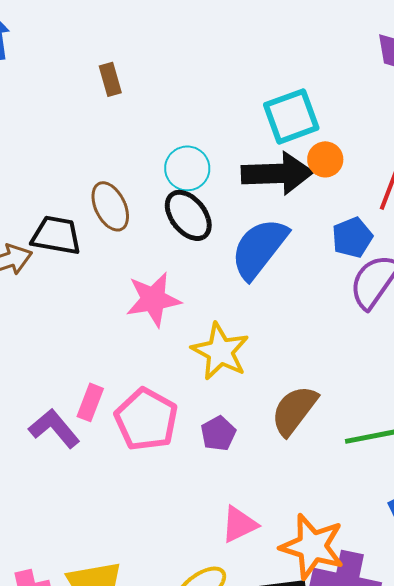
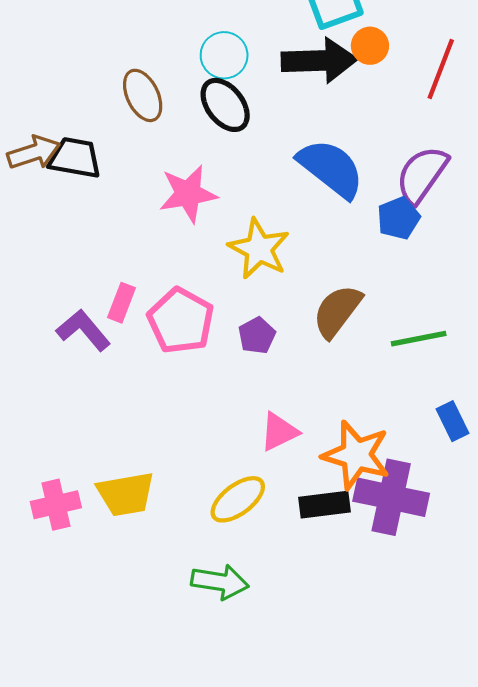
black trapezoid: (56, 235) -> (75, 158), moved
blue pentagon: (352, 237) -> (399, 218), moved
blue semicircle: (259, 248) -> (331, 168), moved, turned 90

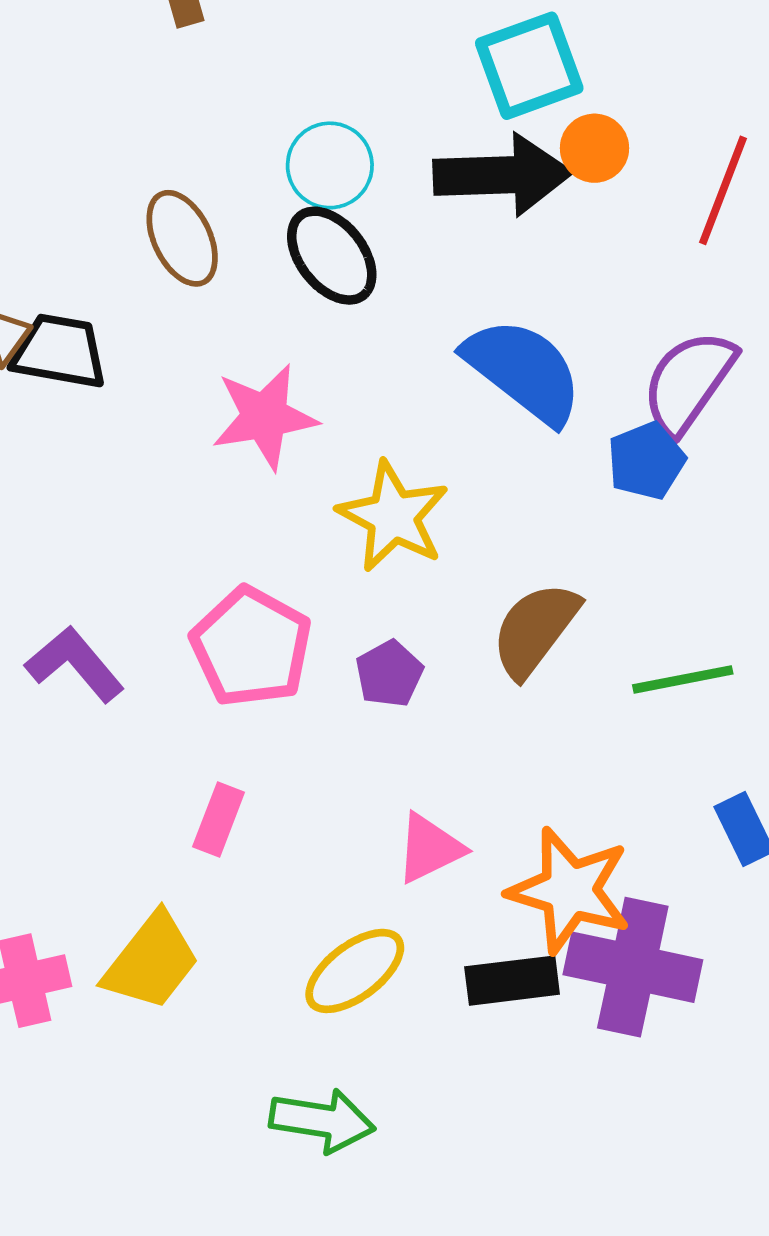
pink rectangle: (121, 303) -> (219, 819), moved
yellow trapezoid: (126, 494) -> (151, 961), turned -42

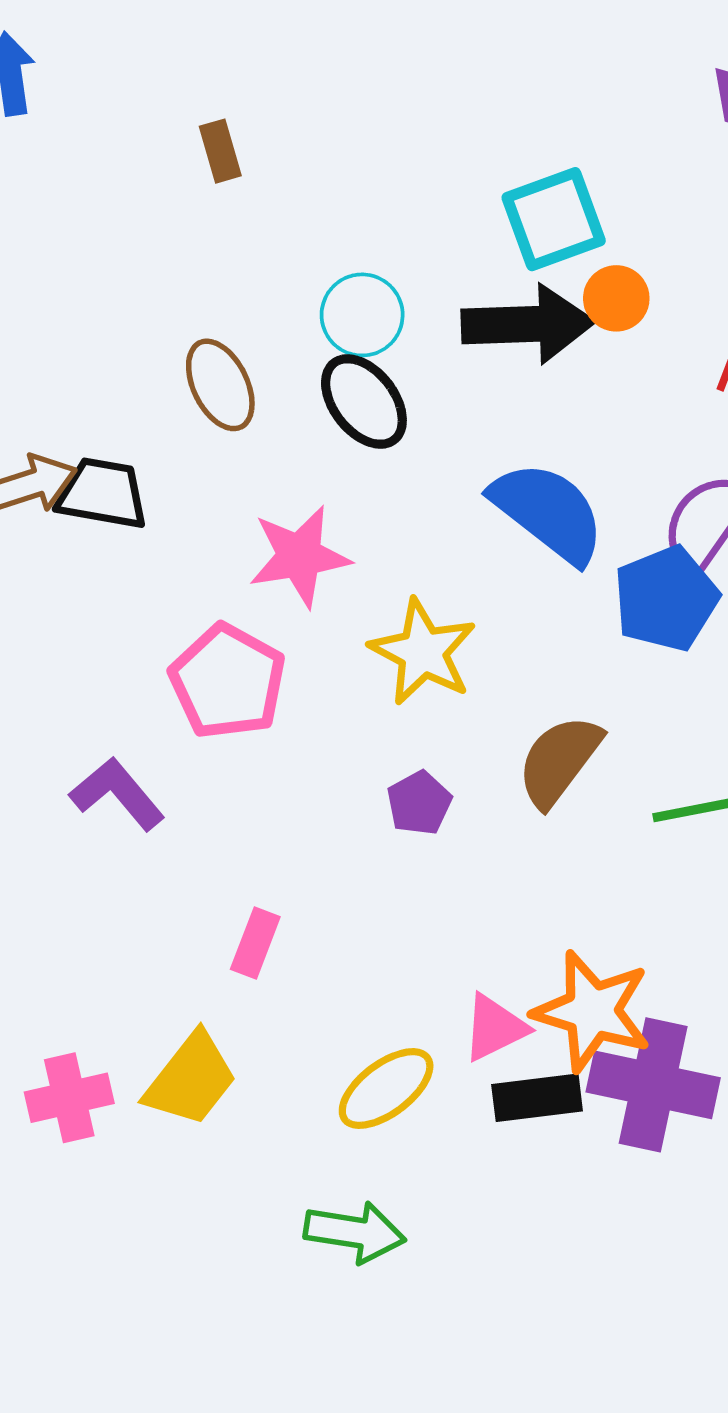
blue pentagon: (646, 461) -> (666, 599), size x1.4
pink pentagon: (251, 647) -> (228, 681), moved
pink triangle: (430, 848) -> (495, 1028), moved

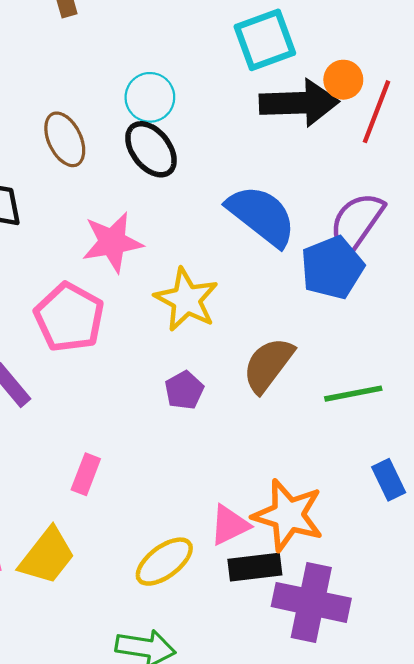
orange circle: (616, 298) -> (343, 80), moved
black arrow: (528, 324) -> (299, 103), moved
purple cross: (653, 1085) -> (311, 602), moved

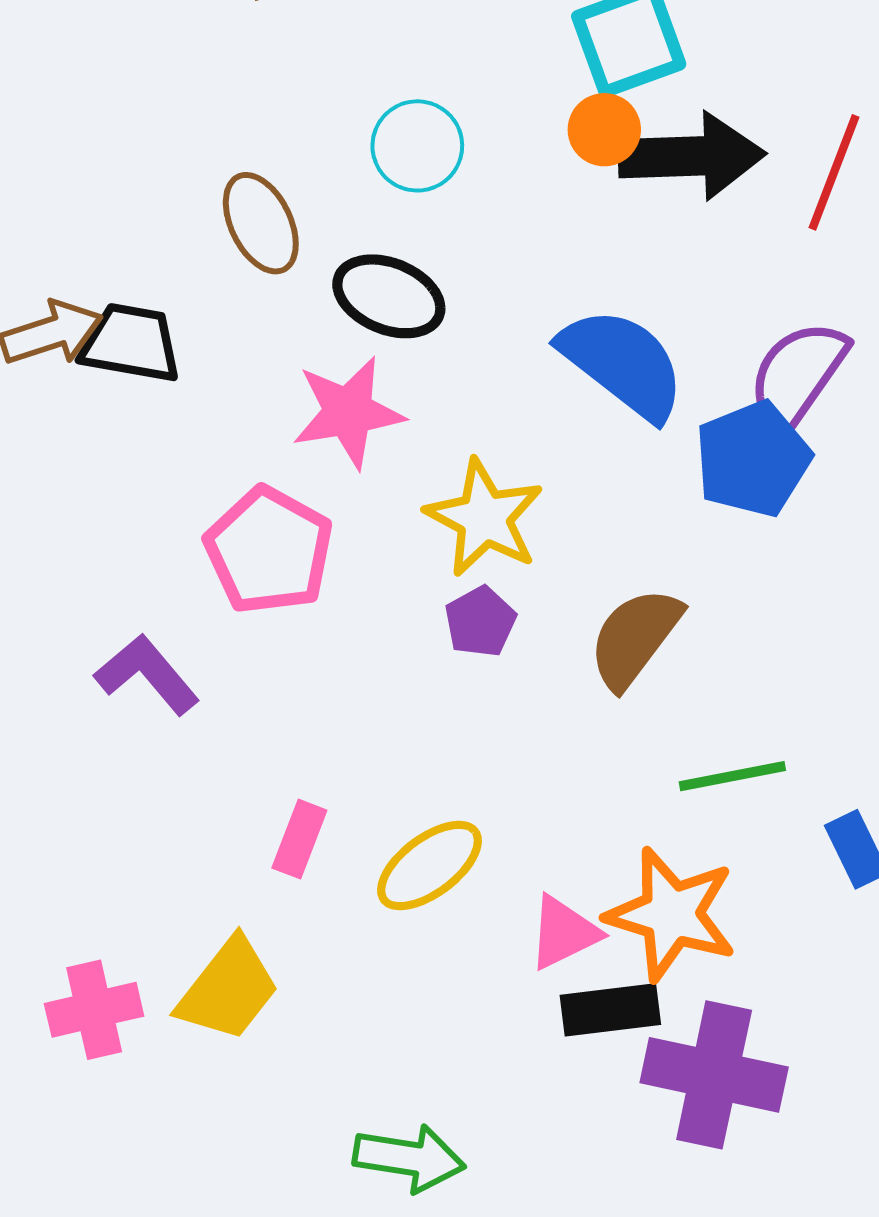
orange circle: (343, 80) -> (604, 130), moved
black ellipse: (151, 149) -> (389, 296), moved, turned -30
purple pentagon: (184, 390) -> (480, 622), moved
green line: (353, 394) -> (732, 776), moved
yellow ellipse: (164, 562) -> (429, 866), moved

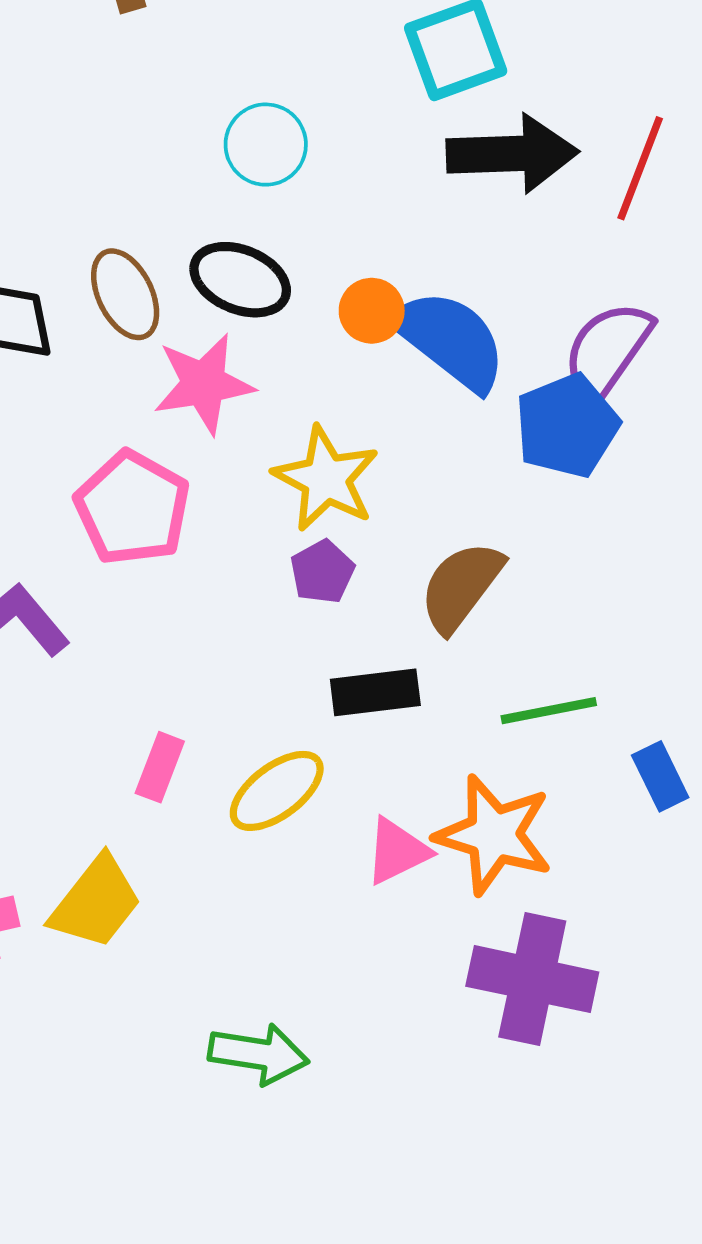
orange circle: (604, 130) -> (372, 311), moved
brown ellipse: (261, 223) -> (125, 294), moved
black rectangle: (610, 1010) -> (375, 692), moved

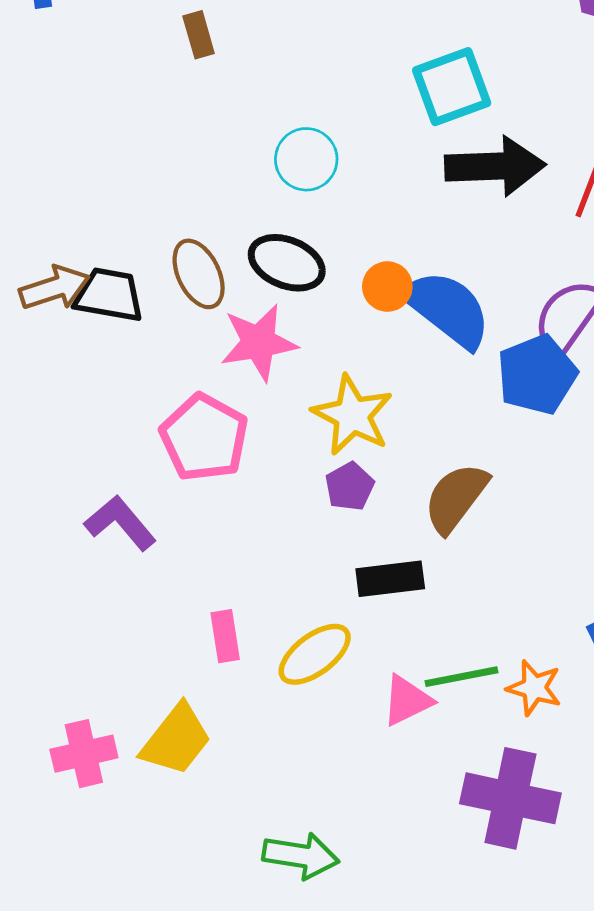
green line: (549, 711) -> (461, 677), moved
pink rectangle: (160, 767) -> (225, 636), turned -30
orange star: (494, 835) -> (534, 688), moved, size x0.6

